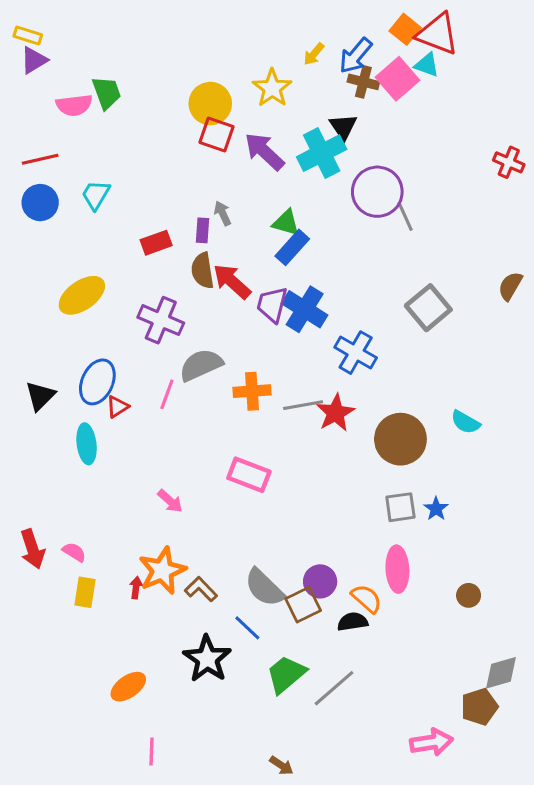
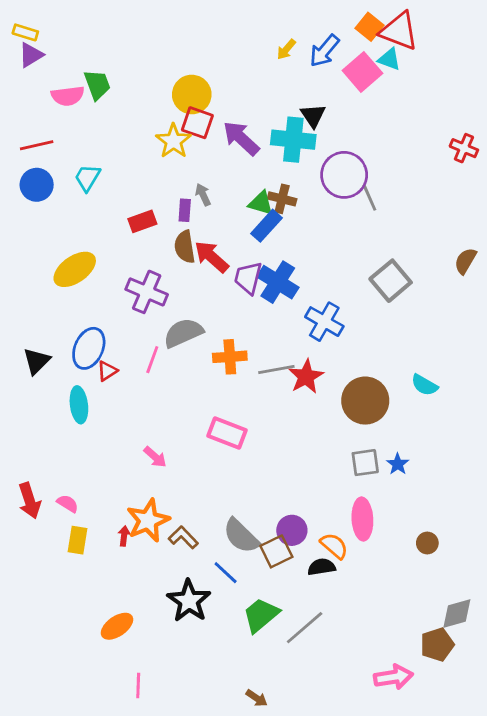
brown cross: (363, 82) -> (282, 199), moved
yellow star: (272, 88) -> (173, 141), moved
cyan cross: (322, 153) -> (293, 140), turned 33

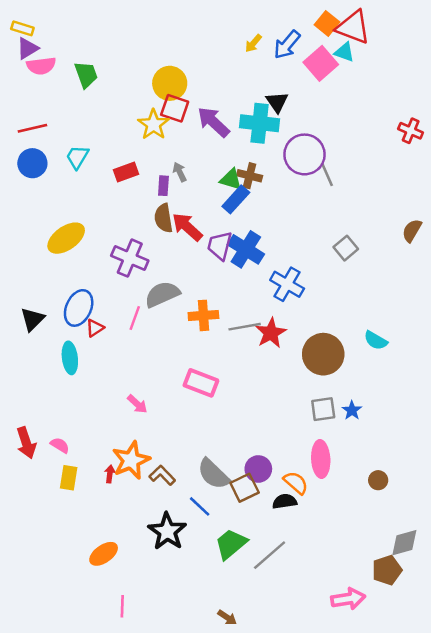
pink semicircle: (68, 96) -> (41, 66), moved
red rectangle: (142, 221) -> (126, 172), moved
gray square: (391, 281) -> (346, 248), size x0.7

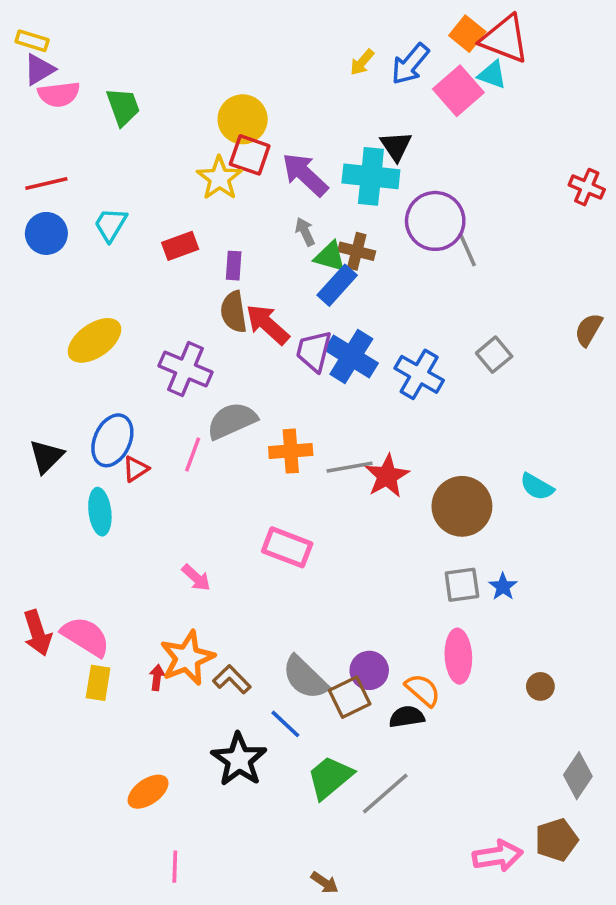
gray arrow: (180, 172) -> (305, 232), moved
blue cross: (287, 284) -> (419, 374), moved
pink semicircle: (60, 445) -> (86, 637), size x1.8
gray diamond: (404, 543) -> (578, 776), turned -40
brown pentagon: (387, 570) -> (556, 840), moved

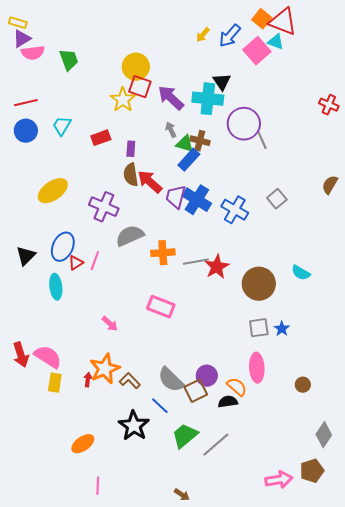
pink line: (193, 455) -> (95, 261), moved

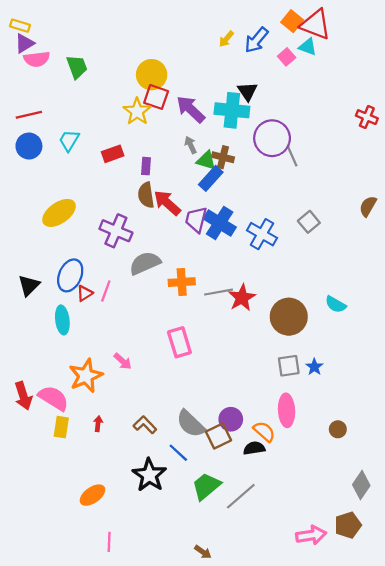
pink square: (257, 51) -> (287, 57), size x0.6
pink rectangle: (161, 307) -> (179, 342), turned 52
orange star: (105, 369) -> (86, 376), moved

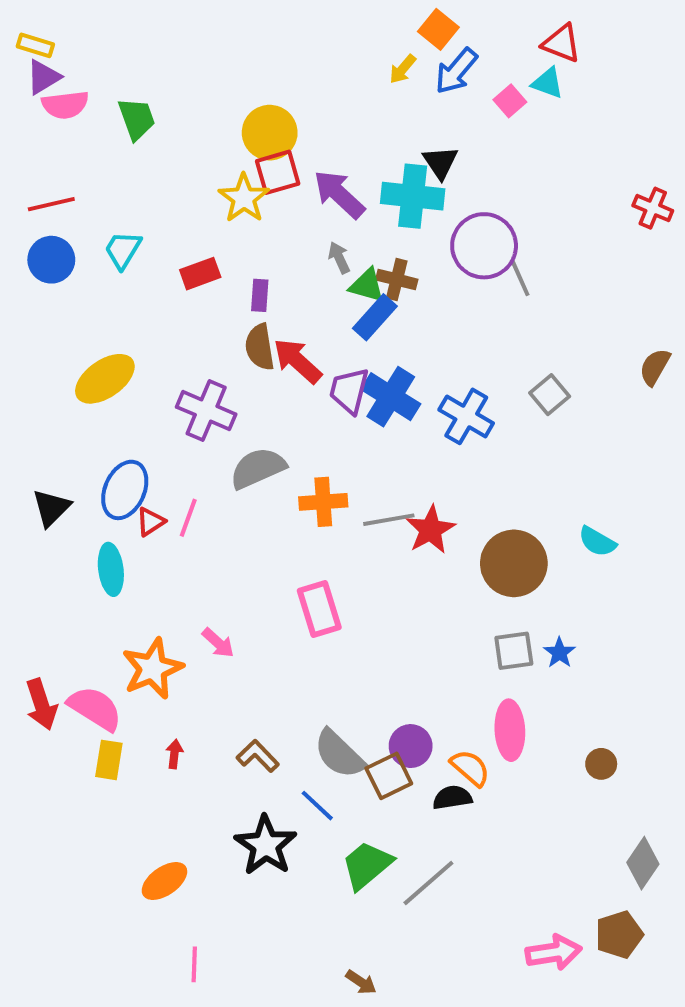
orange square: (292, 21) -> (438, 29), moved
red triangle: (316, 24) -> (561, 43), size x0.7
red square: (156, 97) -> (278, 172), turned -35

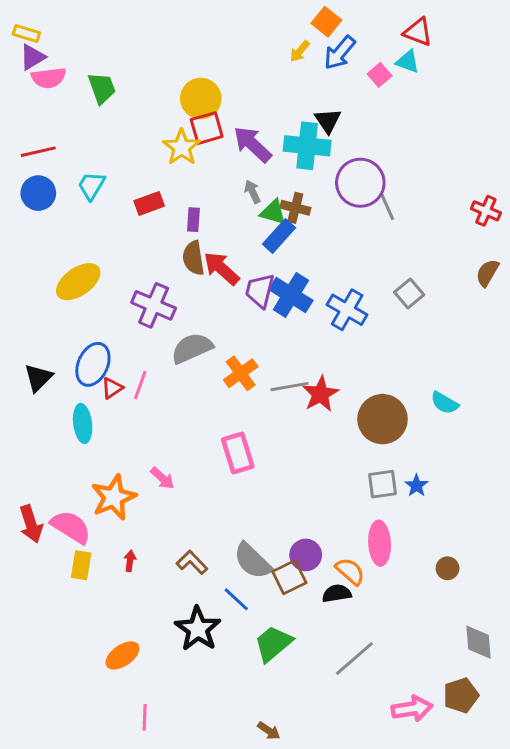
red cross: (653, 208) -> (486, 211), moved
orange cross: (323, 502) -> (241, 373), turned -32
gray diamond: (643, 863) -> (479, 642), turned -39
gray line: (428, 883) -> (354, 658), moved

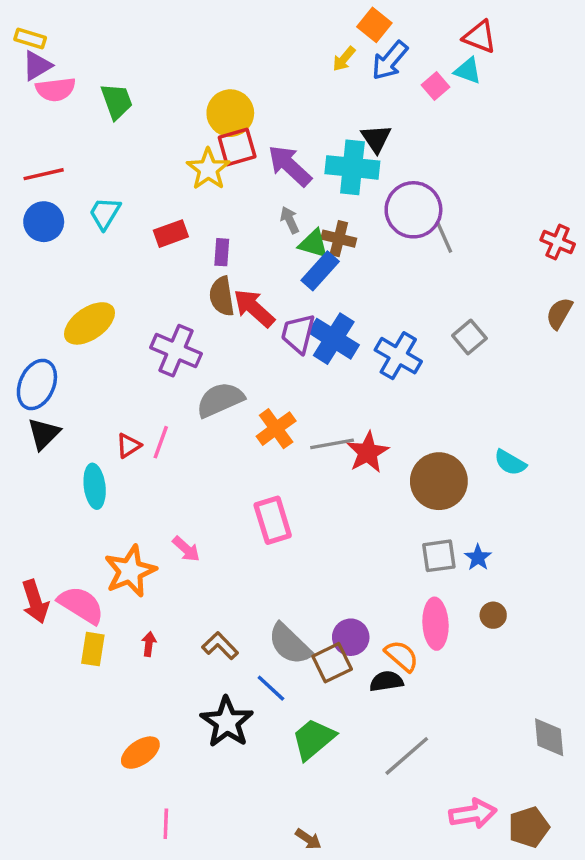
blue ellipse: (93, 364) -> (37, 384), moved
brown circle: (448, 568) -> (493, 615), moved
brown pentagon: (461, 695) -> (529, 827), moved

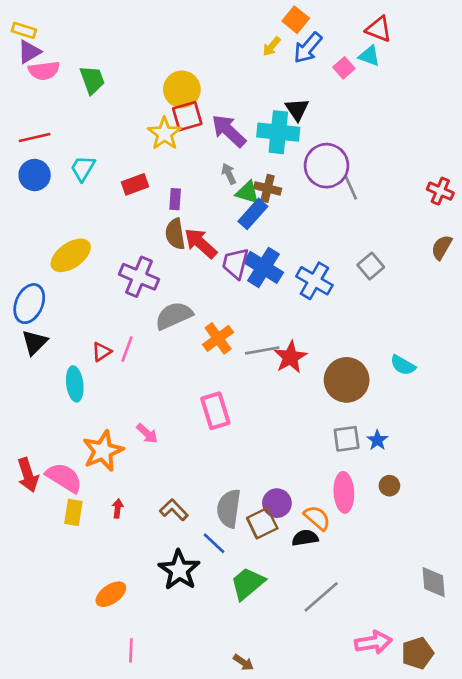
gray semicircle: (290, 644) -> (229, 508), turned 54

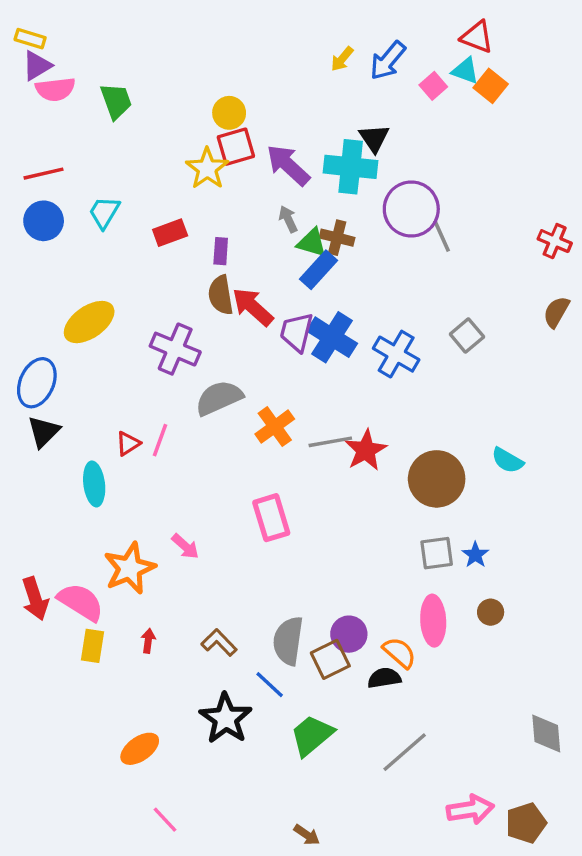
orange square: (296, 20) -> (491, 86), moved
yellow circle: (182, 89) -> (229, 113), size x0.7
pink line: (131, 650) -> (165, 820), turned -45

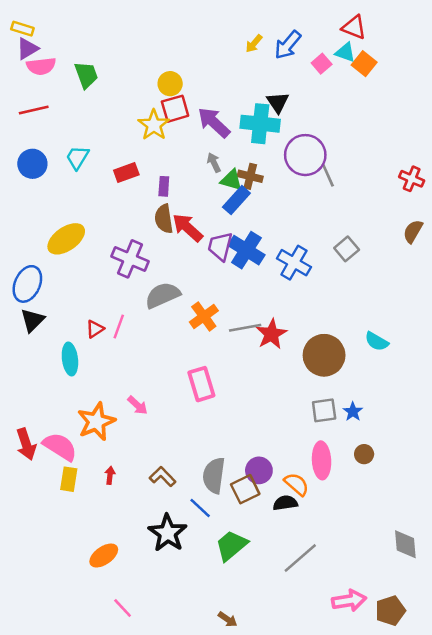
red line: (44, 174) -> (34, 110), moved

